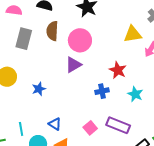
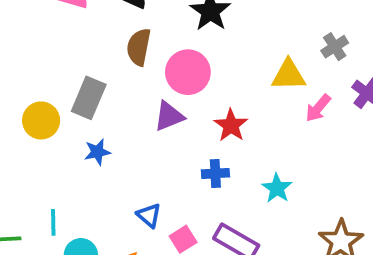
gray rectangle: (24, 39) -> (89, 98), moved
red star: (118, 70) -> (231, 125), moved
blue triangle: (55, 124) -> (149, 215), moved

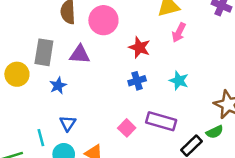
pink arrow: (318, 108) -> (179, 32), moved
purple triangle: (169, 116) -> (80, 54), moved, turned 40
blue triangle: (149, 215) -> (68, 123), moved, turned 36

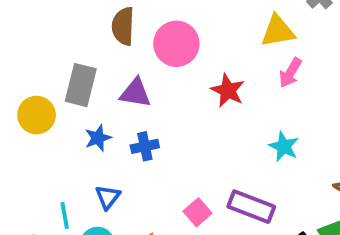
blue cross: (137, 81) -> (145, 146), moved

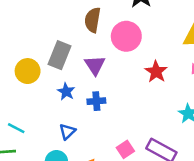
purple triangle: (135, 93) -> (95, 65), turned 40
blue star: (98, 138) -> (66, 92), turned -30
cyan line: (65, 215) -> (16, 128), moved, turned -60

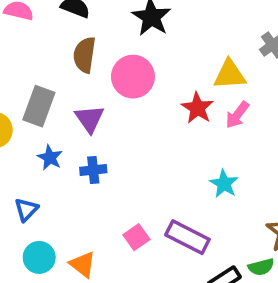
red star: (156, 72) -> (197, 108), moved
blue triangle: (67, 131) -> (26, 210), moved

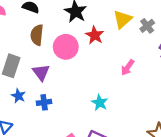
yellow triangle: (230, 75) -> (123, 19), moved, turned -36
red star: (197, 108) -> (95, 35), moved
cyan star: (224, 184) -> (100, 103), moved

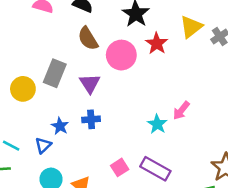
brown semicircle: (37, 35) -> (88, 39), turned -42
pink arrow: (128, 67) -> (181, 110), moved
blue star: (18, 96) -> (60, 126), moved

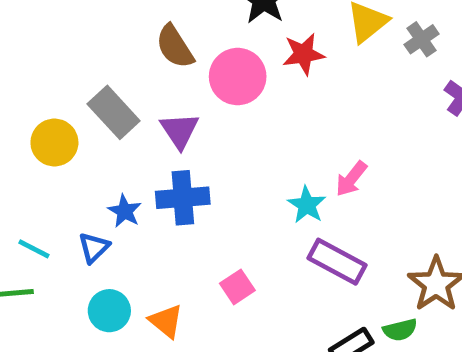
red star: (157, 43) -> (303, 54), turned 30
gray rectangle: (55, 73) -> (114, 112), turned -64
blue cross: (91, 119) -> (183, 198), size x1.5
purple rectangle: (155, 169) -> (337, 262), moved

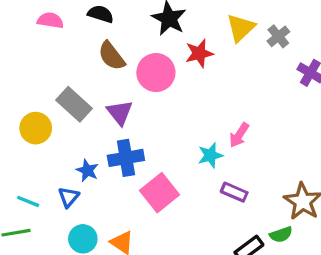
cyan star: (307, 205) -> (210, 155), turned 30
purple rectangle: (337, 262) -> (234, 192), size x0.7
pink square: (237, 287) -> (159, 193), moved, size x1.6

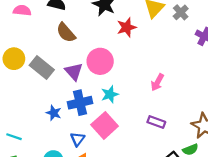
pink circle: (156, 73) -> (100, 61), moved
yellow circle: (36, 128) -> (14, 59), moved
cyan star: (210, 155) -> (110, 94), moved
blue triangle: (69, 197) -> (77, 139), moved

